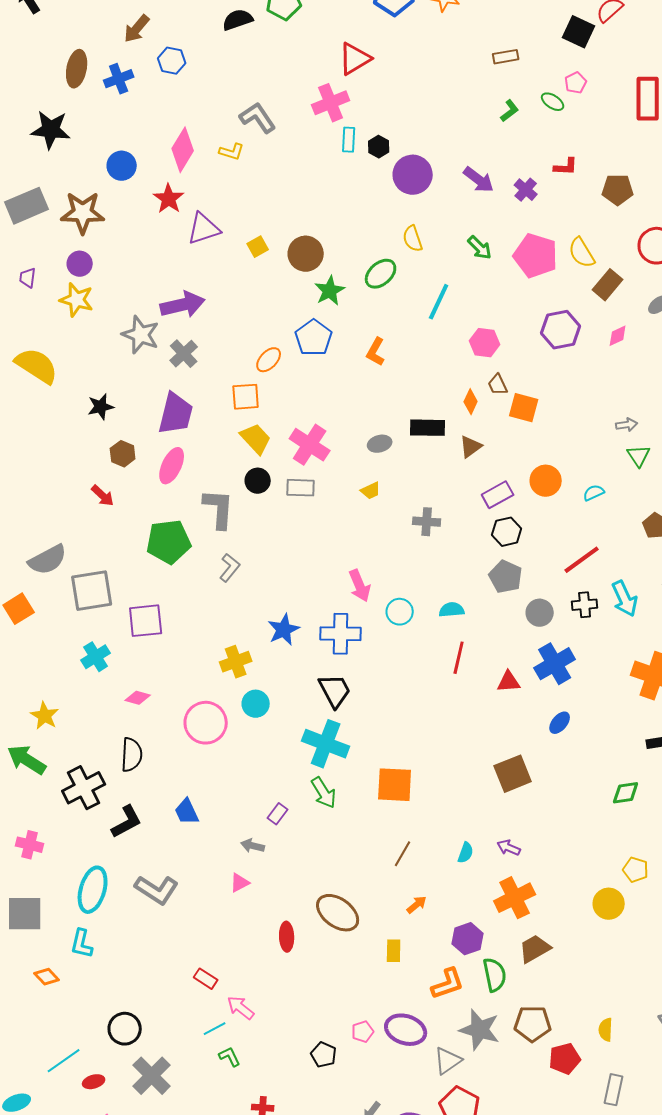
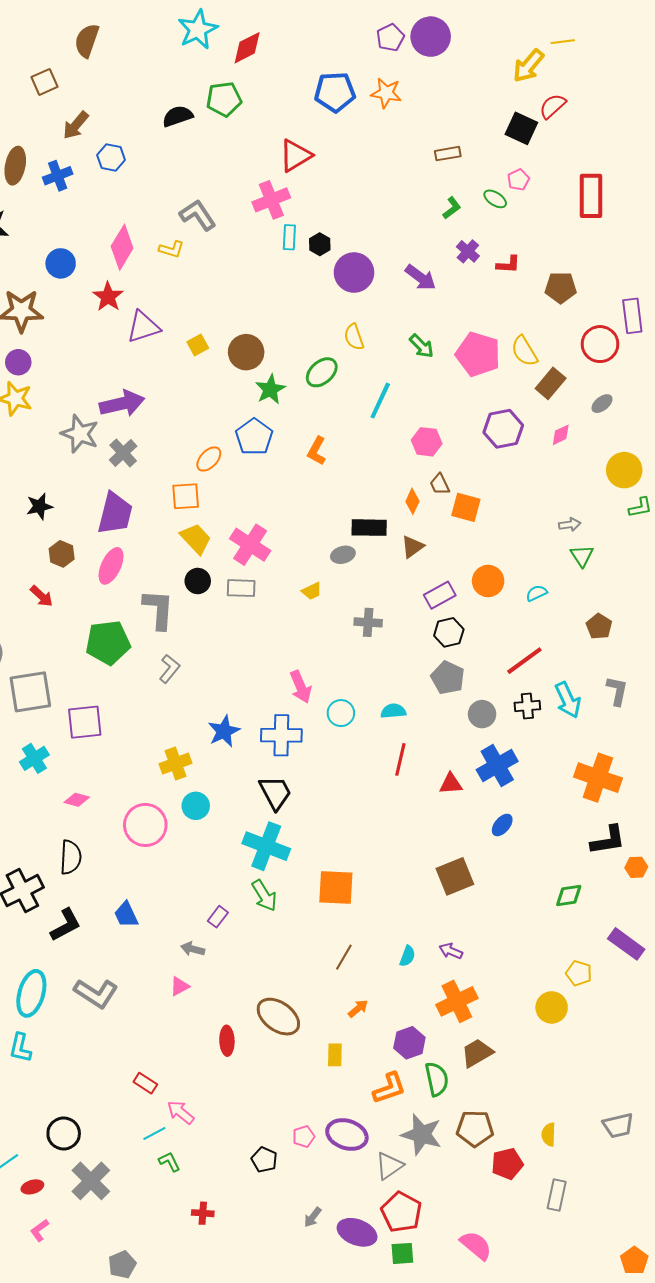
purple cross: (526, 190) -> (468, 251), moved
gray ellipse: (380, 444) -> (343, 555), moved

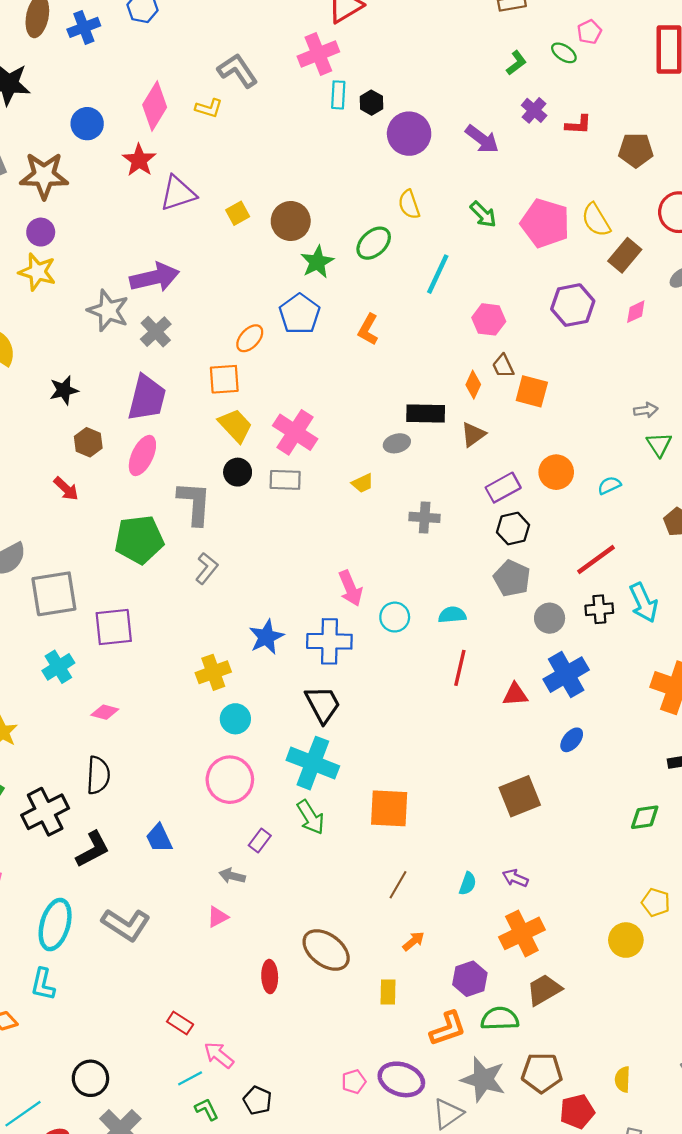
pink circle: (145, 825) -> (230, 780), moved
green semicircle: (437, 1079) -> (500, 1019), turned -80
black pentagon: (264, 1160) -> (258, 1100), moved

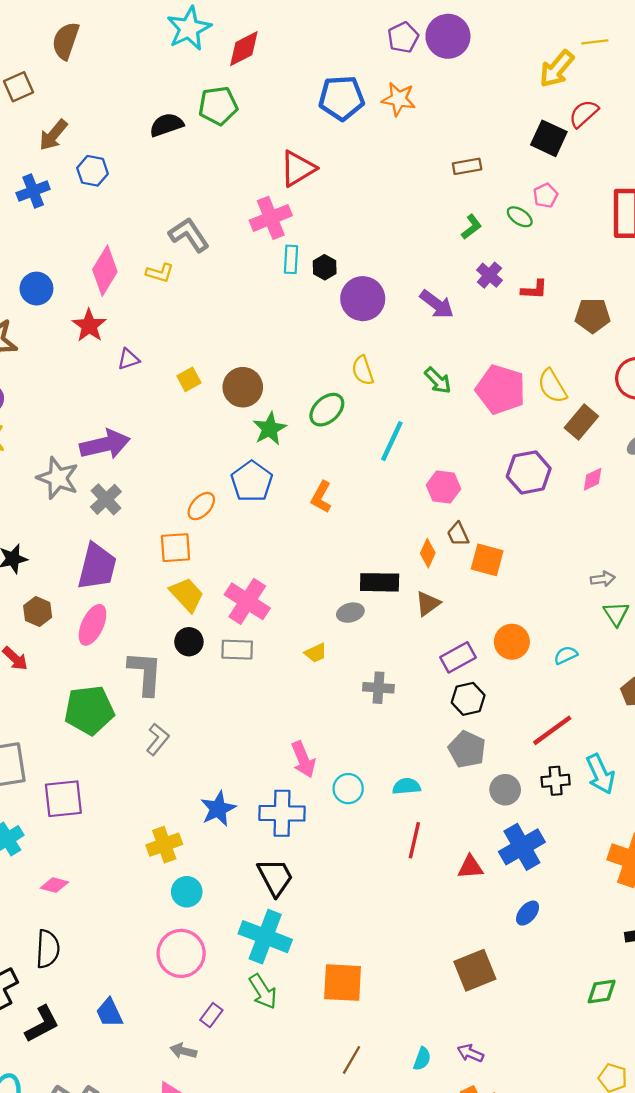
purple triangle: (178, 193) -> (128, 359), size x0.6

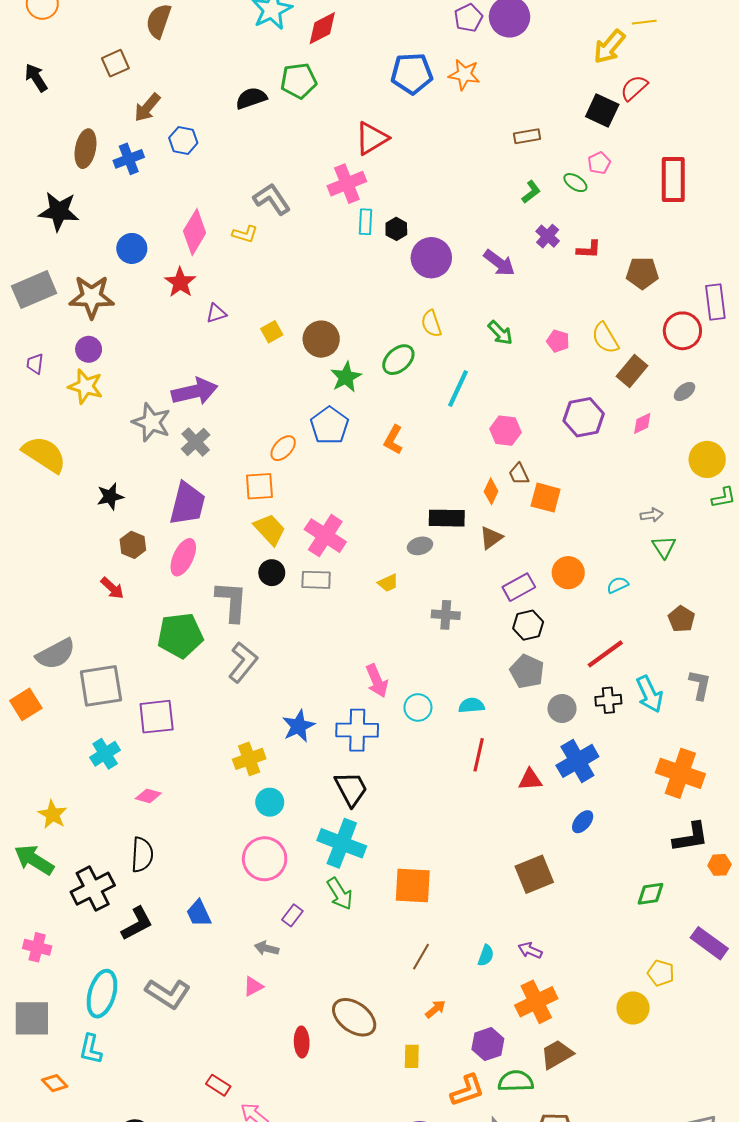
pink pentagon: (501, 389) -> (558, 341), size x0.5
gray L-shape: (158, 739) -> (243, 662), size x1.4

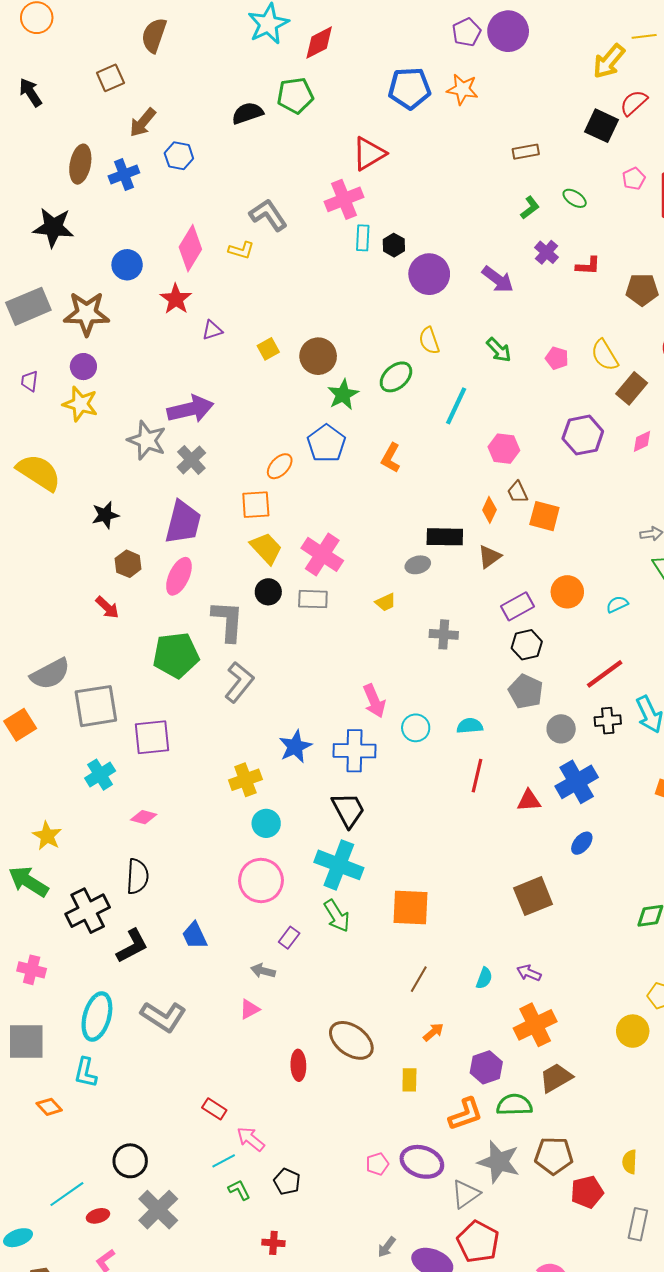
pink pentagon: (599, 163) -> (634, 179), moved

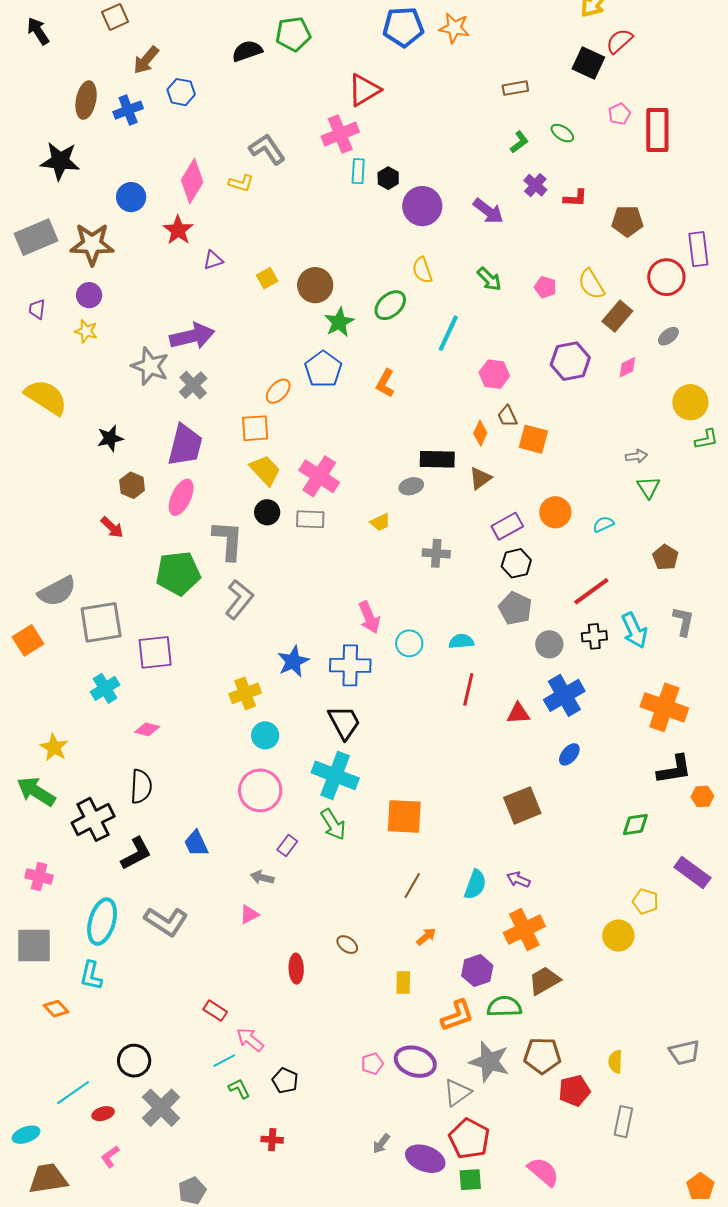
yellow star: (80, 404) -> (86, 331), size x0.7
cyan semicircle: (484, 978) -> (475, 884), size x1.4
brown ellipse: (351, 1040) -> (347, 945), size x0.5

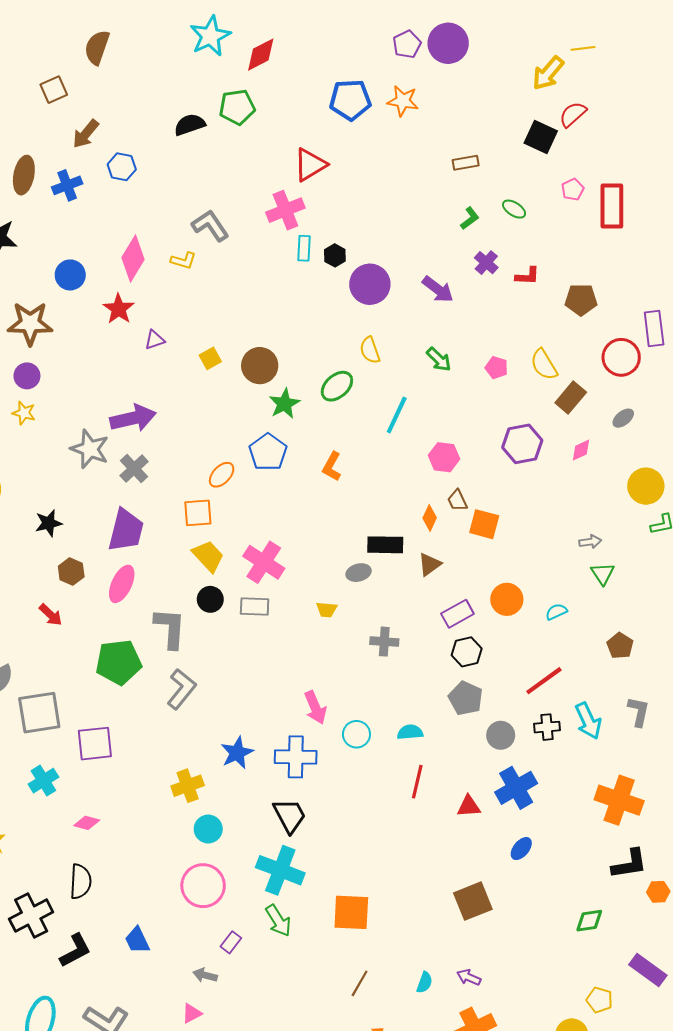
yellow trapezoid: (380, 522) -> (327, 610), turned 30
cyan semicircle: (475, 884) -> (424, 982), size x0.7

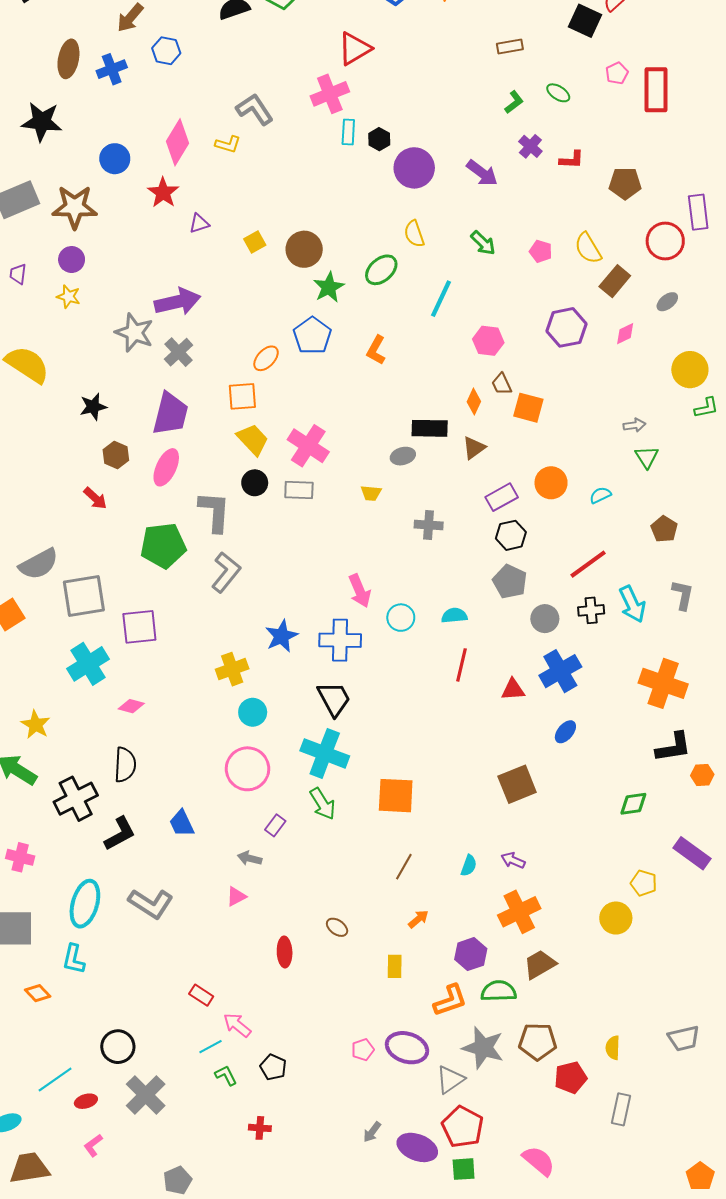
cyan cross: (43, 781) -> (88, 664), size x1.4

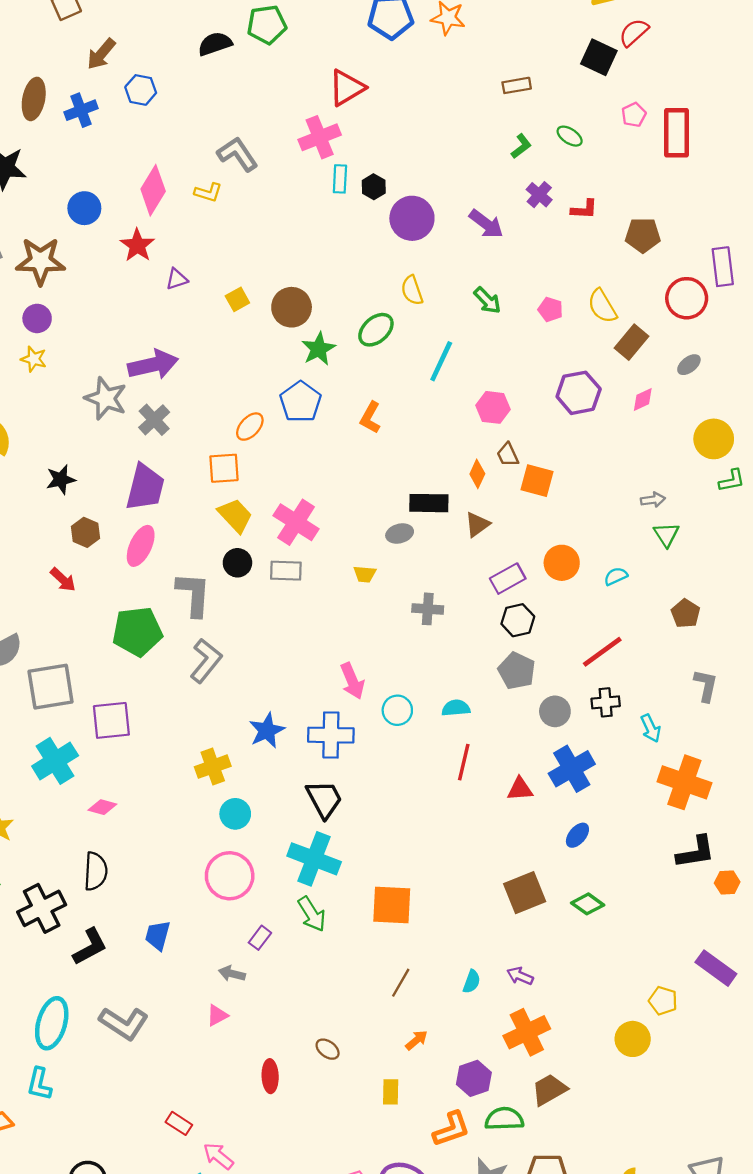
cyan arrow: (632, 604) -> (651, 728), moved, size x0.7
green diamond: (633, 804) -> (588, 904), moved, turned 44
blue trapezoid: (182, 823) -> (158, 935), turned 40

